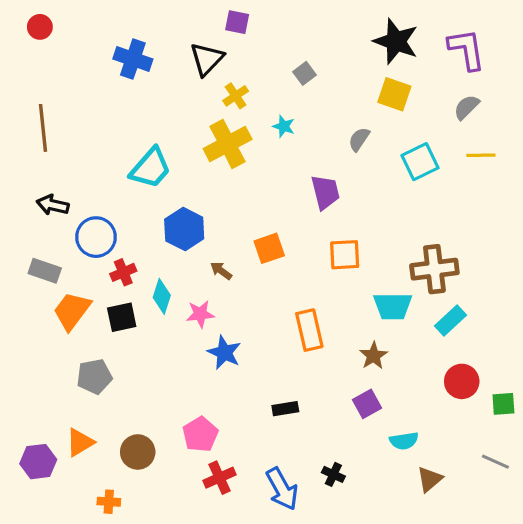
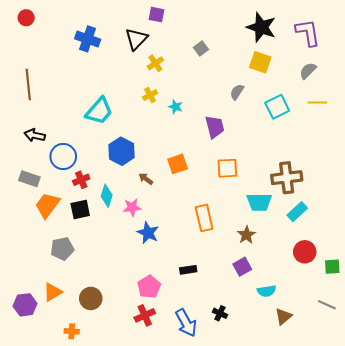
cyan star: (284, 126) -> (175, 107), moved
yellow cross: (228, 144) -> (150, 95), size x0.5
pink pentagon: (200, 434) -> (149, 287), moved

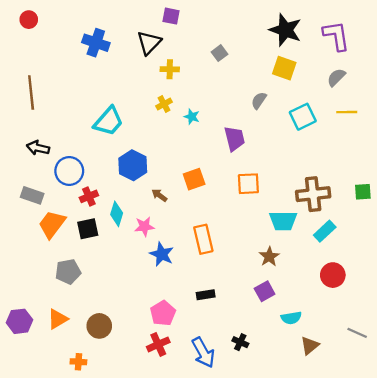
yellow cross: (155, 63) -> (170, 69), turned 35
orange rectangle: (204, 218) -> (203, 239), moved
green square: (332, 267) -> (363, 192), moved
purple hexagon: (25, 305) -> (20, 321), moved

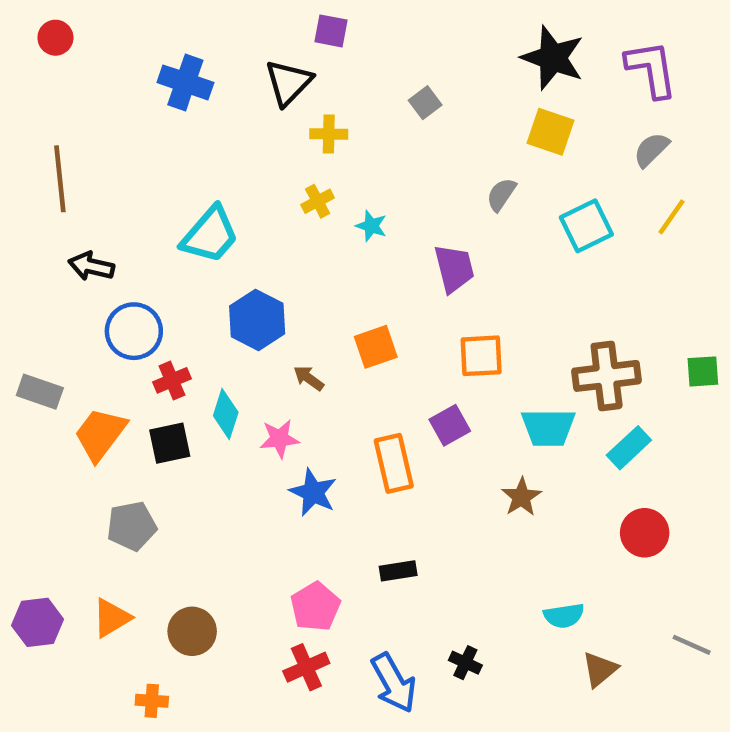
yellow line: (347, 112) -> (671, 217), turned -54
black arrow: (38, 148) -> (91, 266), moved
gray rectangle: (32, 195) -> (40, 392), moved
purple square: (265, 291) -> (450, 425), moved

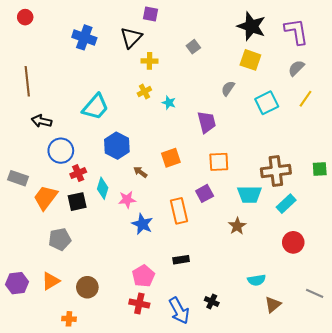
red cross: (306, 667) -> (139, 304), turned 36

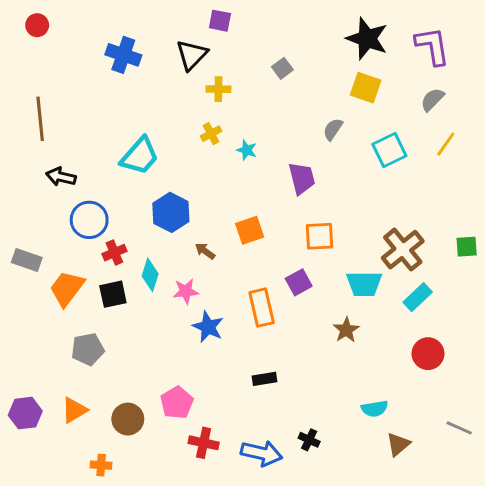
brown cross: (276, 171) -> (403, 250), turned -32
pink pentagon: (143, 276) -> (177, 403), moved
blue arrow: (179, 311) -> (262, 453), turned -48

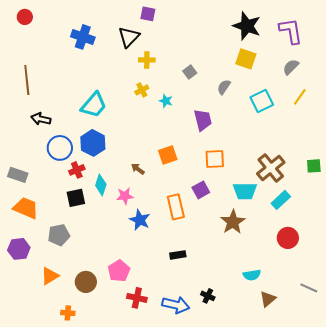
gray square: (282, 68) -> (190, 72), moved
blue hexagon: (171, 212) -> (93, 143), moved
orange trapezoid: (67, 288) -> (26, 208), moved, turned 76
brown star: (346, 330) -> (233, 222), size x1.4
purple hexagon: (25, 413) -> (19, 249), moved

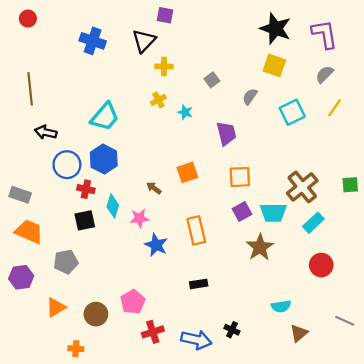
red cross: (77, 170) -> (86, 189), turned 35
purple square: (201, 190) -> (242, 211), moved
red cross: (137, 298) -> (153, 332), turned -30

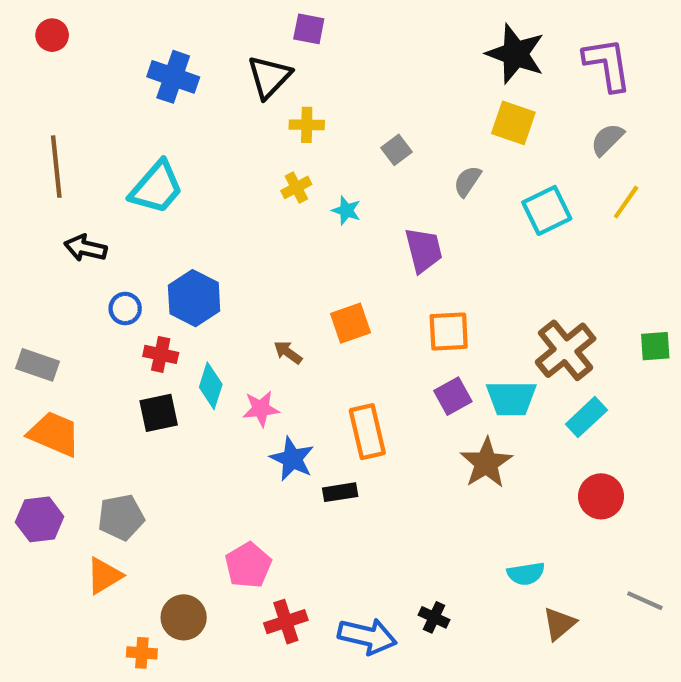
cyan trapezoid: (105, 117) -> (156, 187), moved
blue circle: (67, 165) -> (125, 309), size x0.6
gray pentagon: (66, 262) -> (121, 517), moved
black rectangle: (199, 284) -> (340, 492), moved
brown circle: (96, 314) -> (184, 617), moved

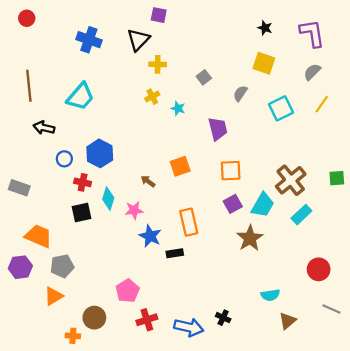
black star: (515, 54) -> (265, 28), size x0.5
cyan trapezoid: (511, 398) -> (263, 205), turned -60
orange trapezoid: (54, 434) -> (39, 236), moved
red circle: (601, 496) -> (319, 269), moved

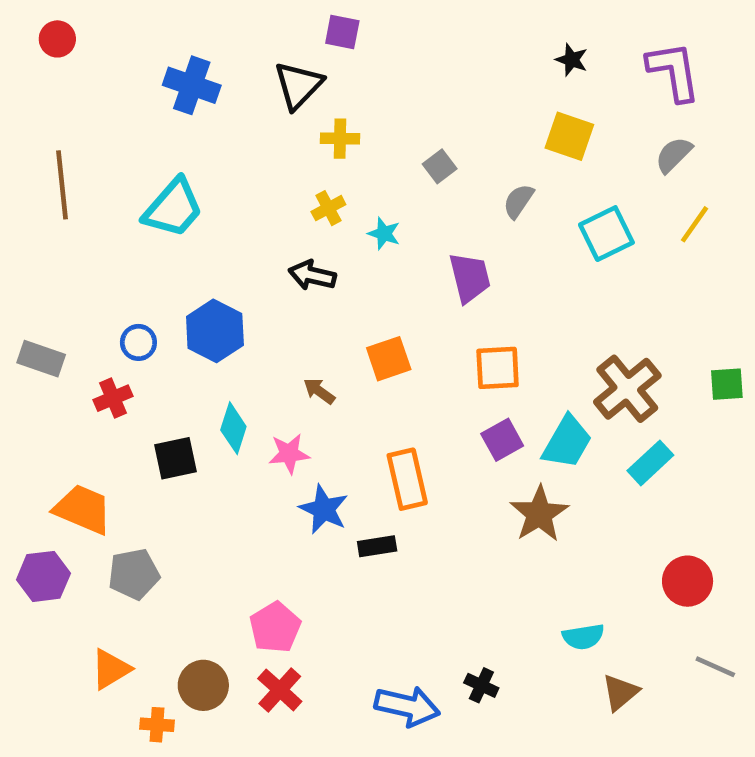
black arrow: (44, 128) -> (312, 275), moved
red cross: (83, 182) -> (113, 398), moved, turned -35
gray rectangle: (19, 188) -> (41, 359), moved
orange triangle: (54, 296) -> (111, 669), moved
red cross: (147, 320) -> (280, 690), moved, turned -30

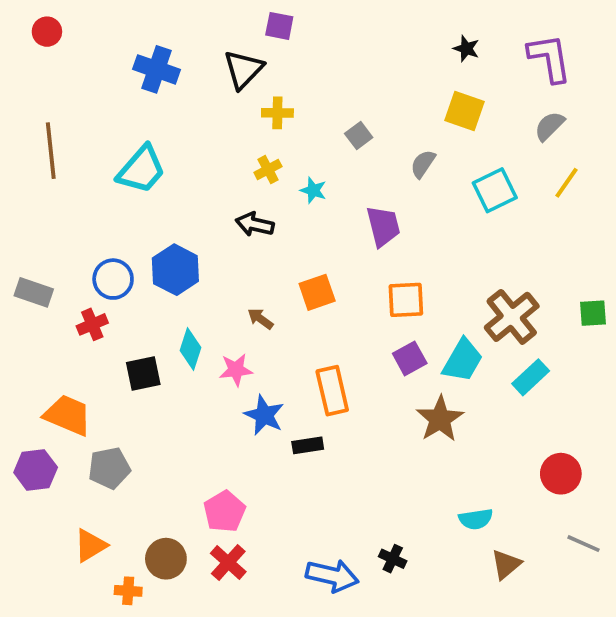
blue circle: (138, 342) -> (113, 279), size x1.4

